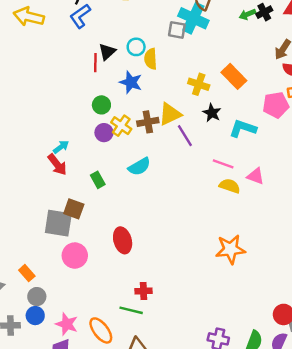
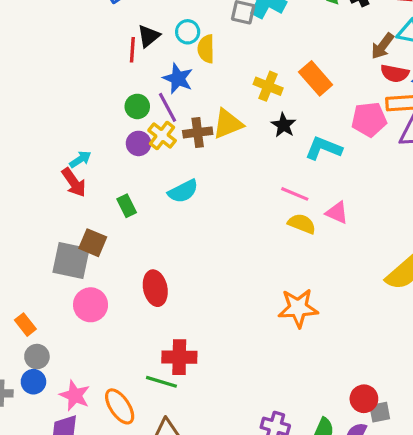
purple line: (185, 136) -> (168, 107), moved
red cross: (143, 291) -> (179, 357), size x1.5

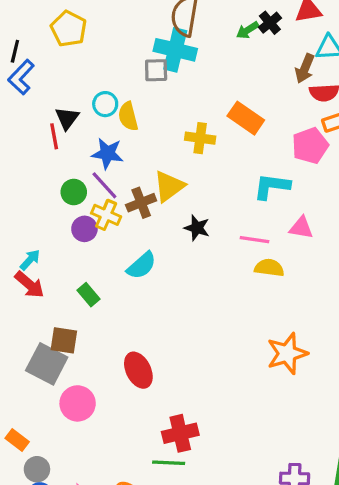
black star: (283, 125) -> (197, 228), moved
pink triangle: (337, 213) -> (301, 228), moved
gray square: (71, 260) -> (47, 364), turned 30

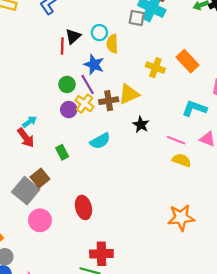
brown square: (64, 340) -> (40, 178), turned 30

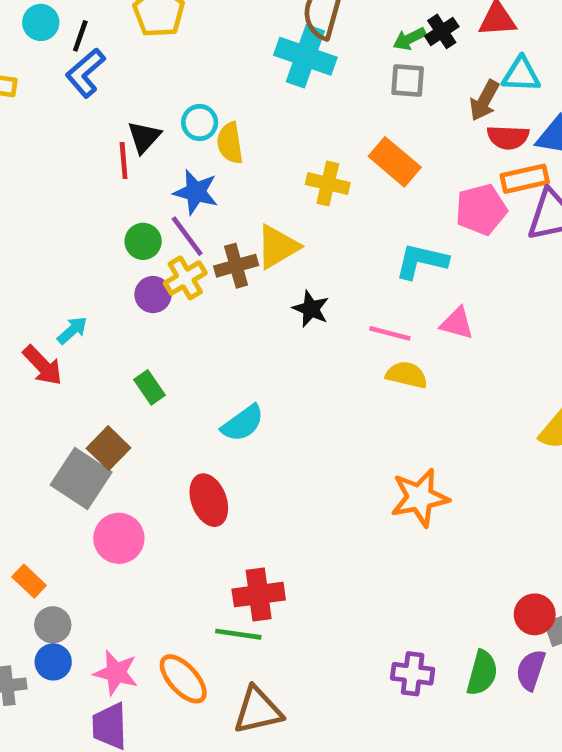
gray square: (137, 18) -> (408, 81), moved
yellow cross: (84, 104) -> (185, 278), turned 30
red arrow: (26, 138) -> (43, 365), moved
cyan semicircle: (100, 141) -> (243, 423), moved

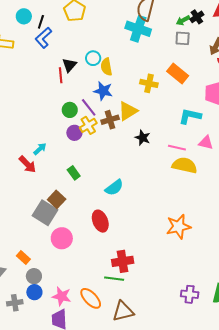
blue star: (196, 192) -> (103, 91), moved
yellow semicircle: (407, 375) -> (185, 165), size x1.4
orange star: (420, 498) -> (178, 227), moved

